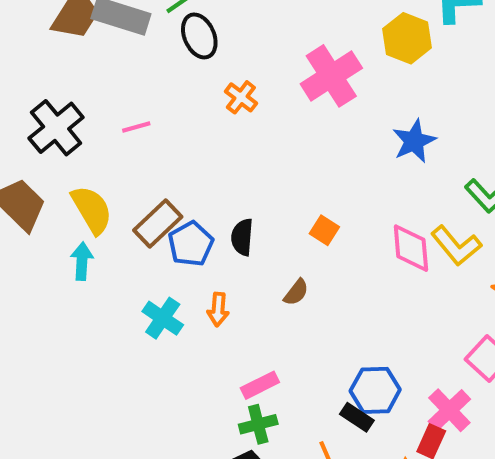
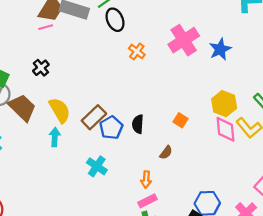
yellow hexagon: (407, 38) -> (224, 104), moved
pink line: (136, 127) -> (46, 27), moved
black cross: (56, 128) -> (41, 68), size x0.6
blue star: (414, 141) -> (220, 49), moved
orange arrow: (218, 309) -> (146, 180), moved

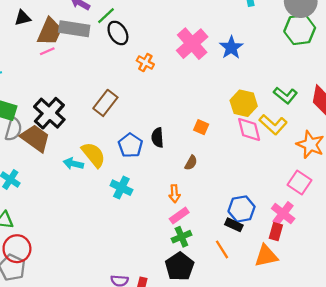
black cross: (41, 68) -> (49, 113), moved, size x1.8
yellow semicircle: (60, 110) -> (93, 155), moved
brown rectangle: (94, 117) -> (105, 103), moved
cyan arrow: (55, 137) -> (73, 164), turned -72

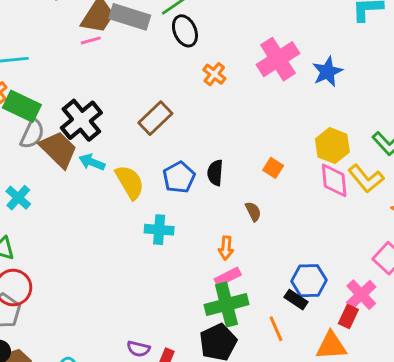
brown semicircle: (191, 163) -> (253, 212), turned -64
cyan arrow: (73, 164) -> (92, 162), moved
cyan cross: (121, 188) -> (159, 230), turned -30
green cross: (181, 237) -> (226, 305), size x1.6

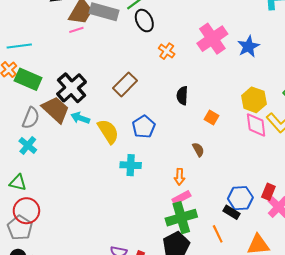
gray semicircle: (32, 134) -> (31, 118), moved
black semicircle: (215, 173) -> (182, 96), moved
red rectangle: (348, 316) -> (268, 192), moved

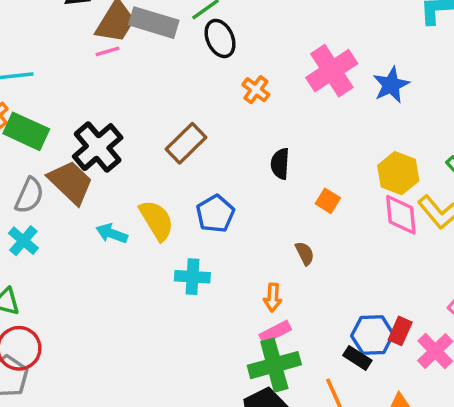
cyan arrow: (80, 118) -> (112, 233), moved
red rectangle: (268, 192) -> (400, 331), moved

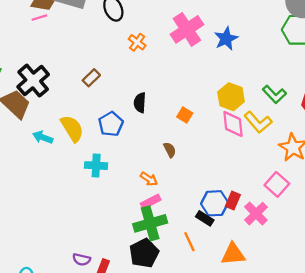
brown rectangle: (186, 143) -> (91, 78), size x0.7
black semicircle: (280, 164) -> (140, 103), moved
orange arrow: (273, 297) -> (149, 179), turned -60

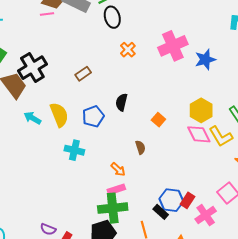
pink diamond: (233, 124) -> (199, 134), turned -30

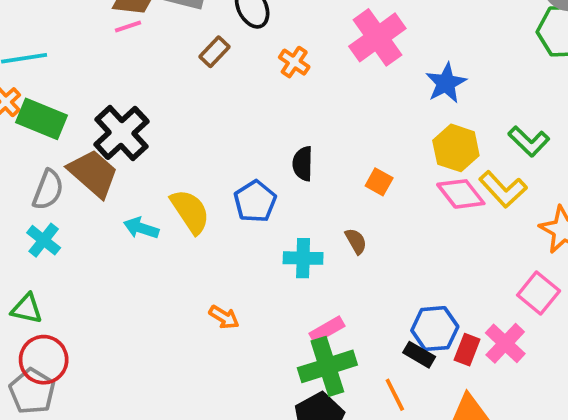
blue star: (205, 60) -> (446, 83), moved
brown rectangle: (83, 74) -> (215, 52), moved
cyan cross: (74, 150) -> (303, 258), moved
orange arrow: (118, 169) -> (224, 317), moved
red rectangle: (187, 200) -> (467, 350), moved

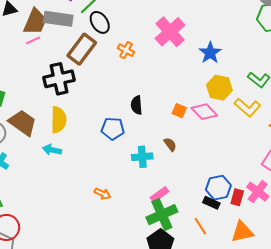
brown rectangle: (215, 52) -> (82, 49), size x1.8
black cross: (121, 133) -> (59, 79), moved, turned 36
pink diamond: (461, 194) -> (204, 112), moved
blue pentagon: (255, 201) -> (113, 129), turned -30
yellow semicircle: (190, 211) -> (59, 120), moved, turned 40

